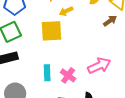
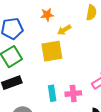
pink cross: (68, 75) -> (73, 94), turned -35

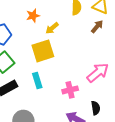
cyan rectangle: (52, 93) -> (37, 81), moved

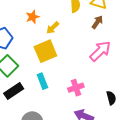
pink arrow: (98, 73) -> (100, 51), moved
black semicircle: (96, 108) -> (111, 98), moved

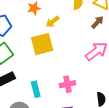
cyan rectangle: (42, 81) -> (36, 89), moved

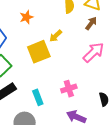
yellow arrow: (52, 22) -> (56, 36), moved

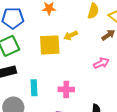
pink arrow: (94, 52) -> (101, 63), size x0.7

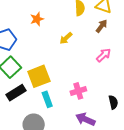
yellow square: (50, 45) -> (39, 76), moved

